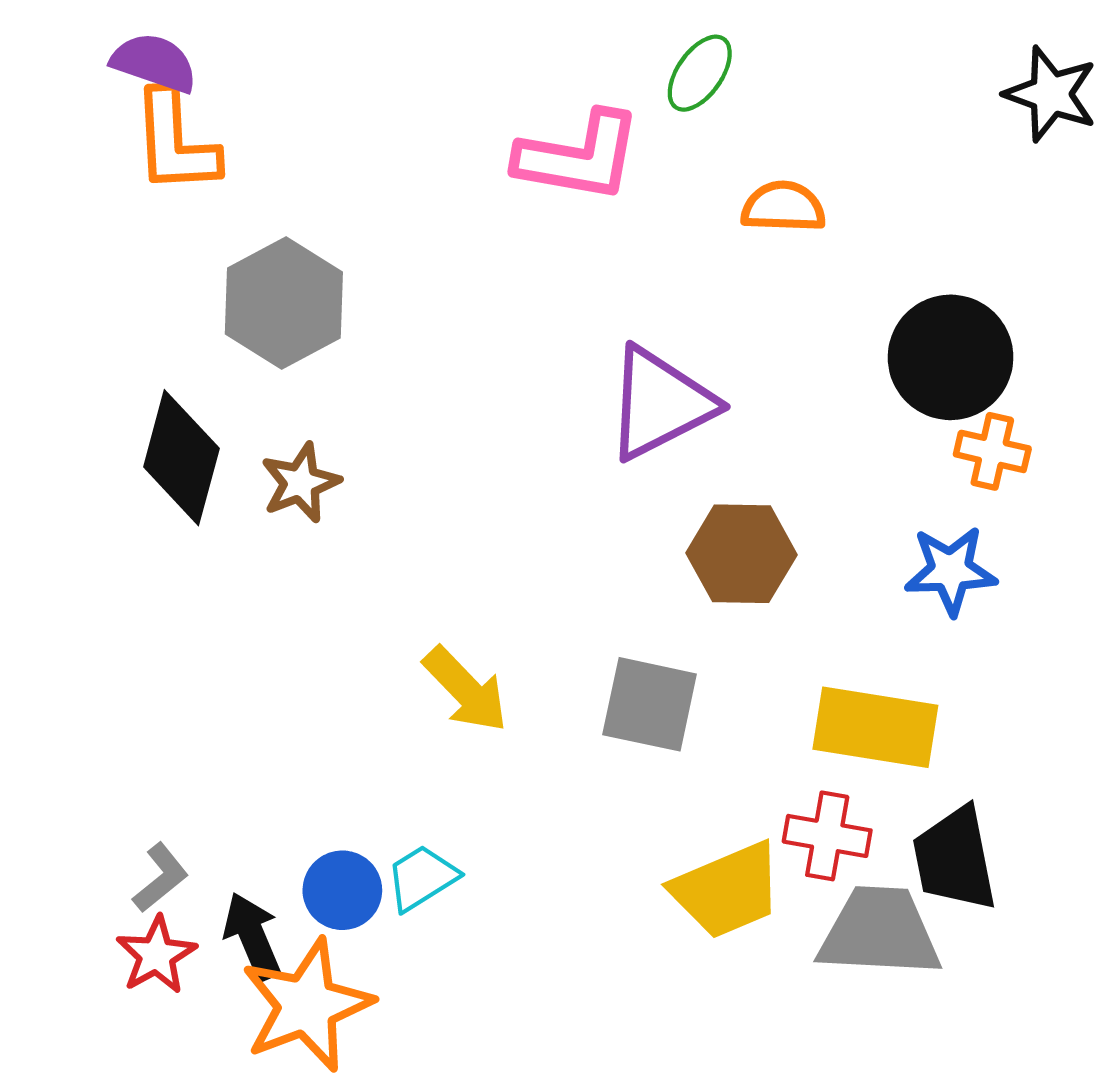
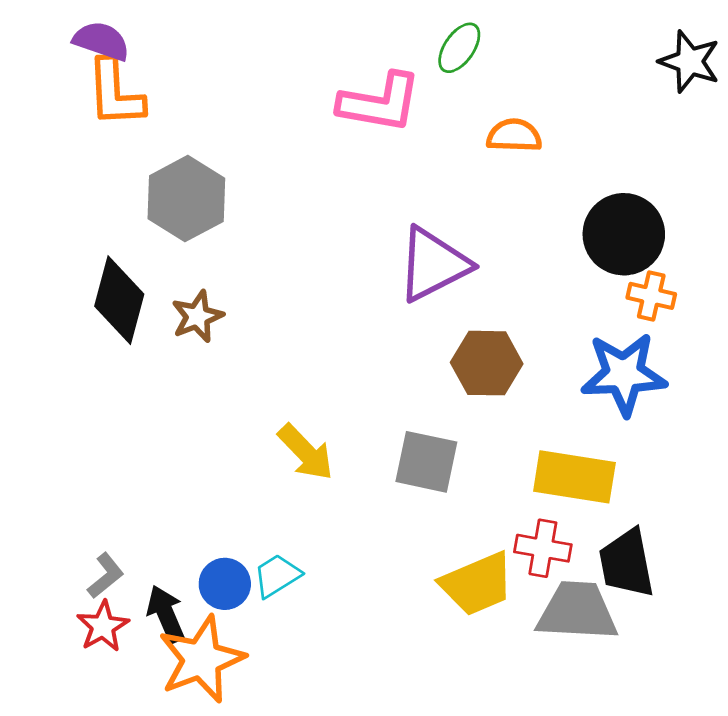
blue star: (951, 571) -> (624, 374), size x1.4

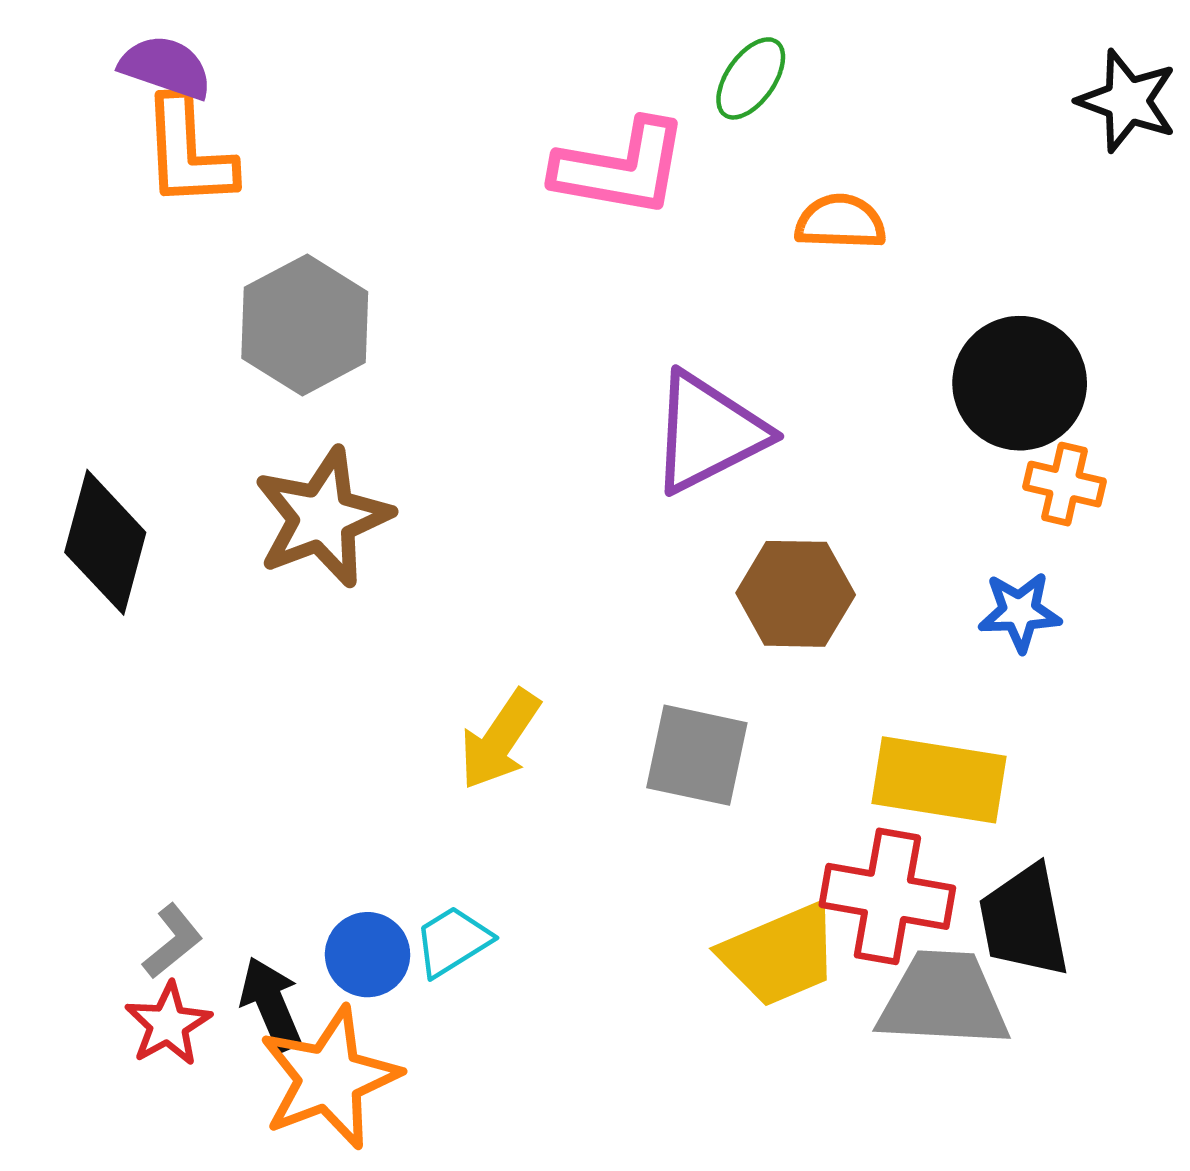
black diamond: (119, 300) -> (105, 542), moved
brown star: (197, 316) -> (323, 518), size x1.6
blue star: (624, 374) -> (1020, 612), size x0.6
yellow arrow: (306, 452) -> (500, 740), turned 78
red cross: (543, 548) -> (887, 896), size x1.4

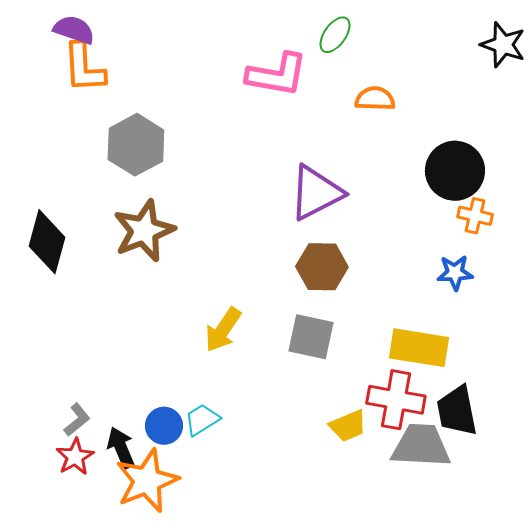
brown hexagon: (796, 594) -> (322, 267), moved
yellow trapezoid: (780, 955) -> (348, 426), size x0.7

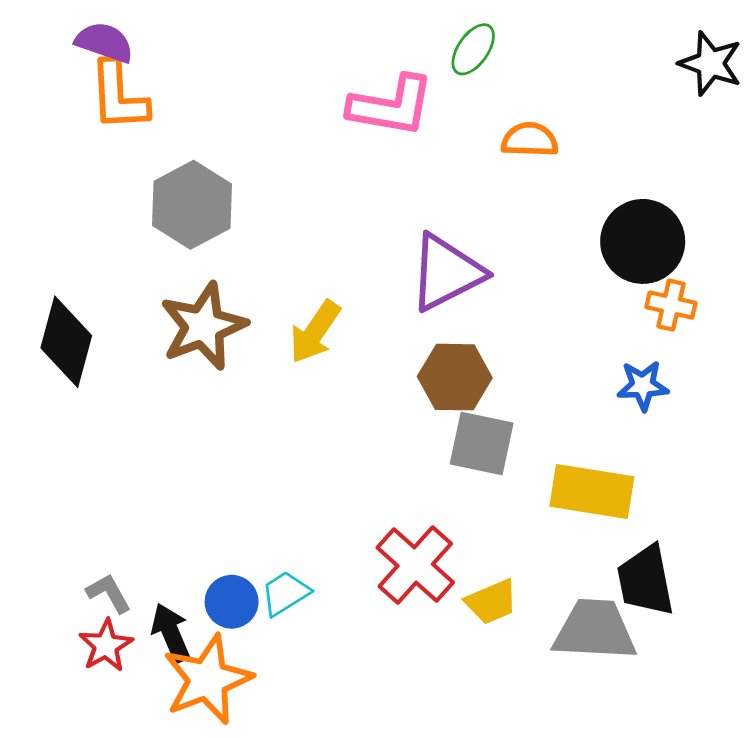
yellow arrow: (223, 330) -> (315, 332), moved
gray square: (311, 337) -> (482, 443), moved
red cross: (396, 400) -> (415, 565), moved, turned 32
gray L-shape: (77, 420) -> (109, 593), turned -80

